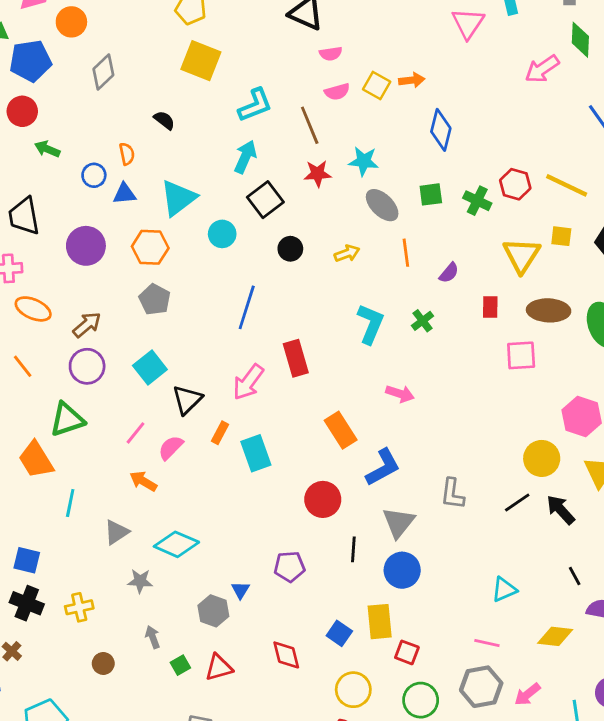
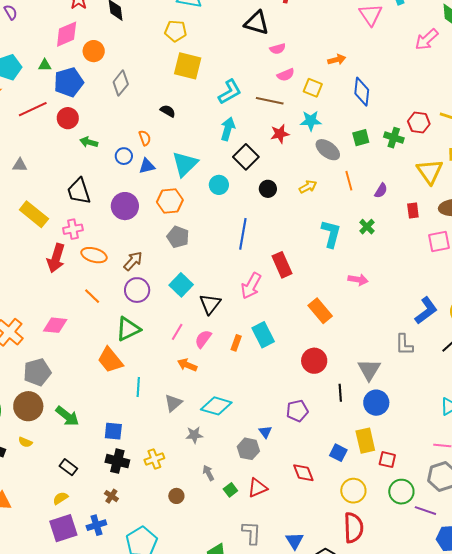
yellow square: (377, 86) -> (313, 88), moved
brown line: (310, 125) -> (270, 101), turned -48
orange rectangle: (220, 433) -> (236, 343), moved
blue L-shape: (383, 467) -> (426, 311), moved

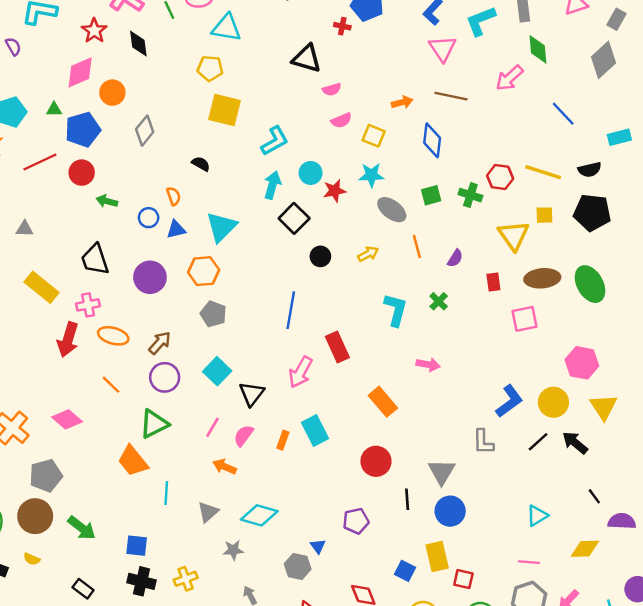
brown line: (270, 101) -> (451, 96), moved
cyan circle: (219, 185) -> (311, 173), moved
pink diamond: (55, 325) -> (67, 419), turned 35

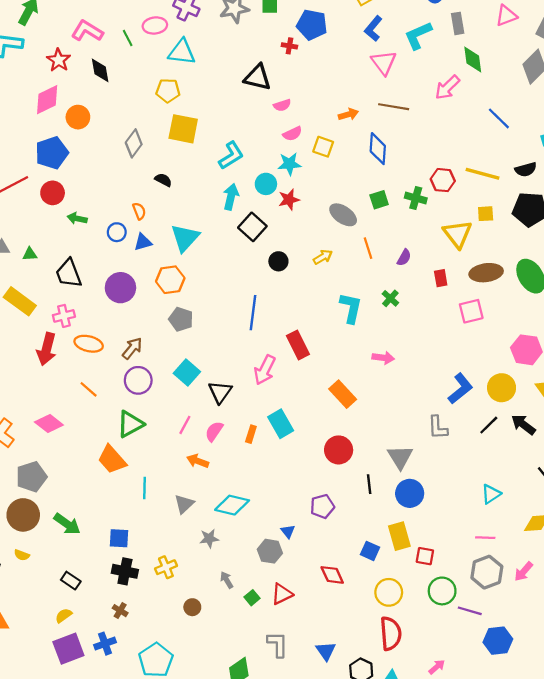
green triangle: (54, 109) -> (30, 254), moved
gray diamond: (145, 131) -> (134, 143), moved
cyan star: (371, 175) -> (289, 164), moved

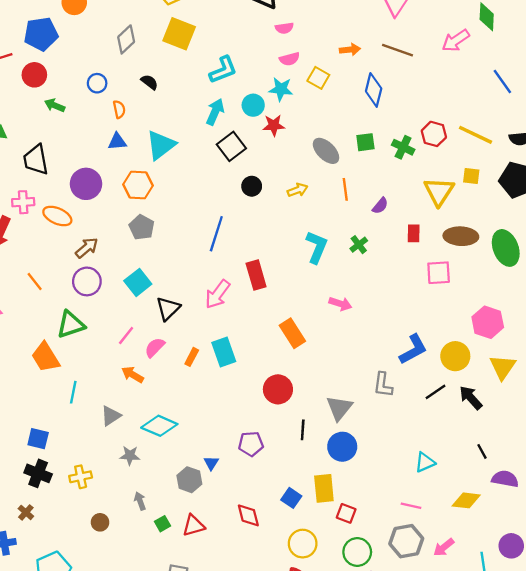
blue circle: (117, 232) -> (97, 83), moved
orange ellipse: (89, 344) -> (57, 216), moved

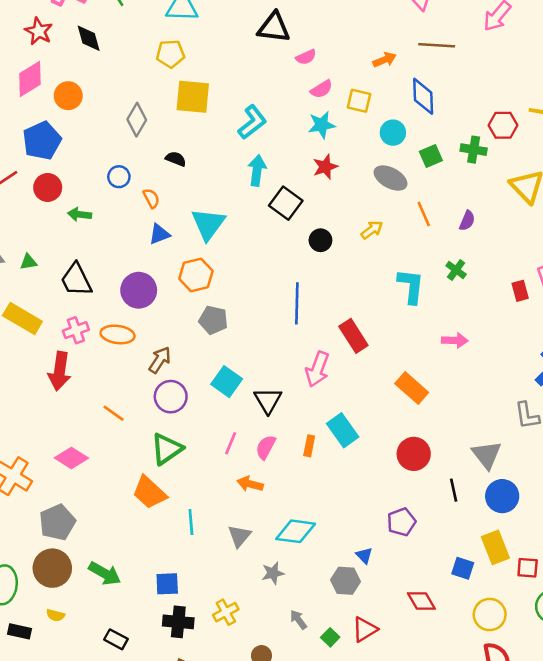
cyan circle: (253, 105) -> (393, 133), moved
red rectangle: (414, 233) -> (520, 291), moved

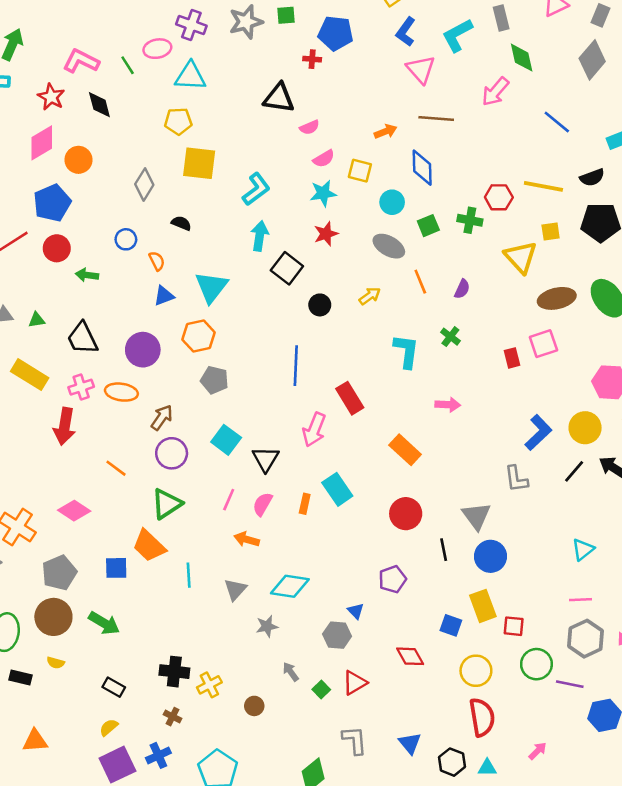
blue square: (167, 584) -> (116, 568), moved
yellow cross: (226, 612) -> (209, 685), moved

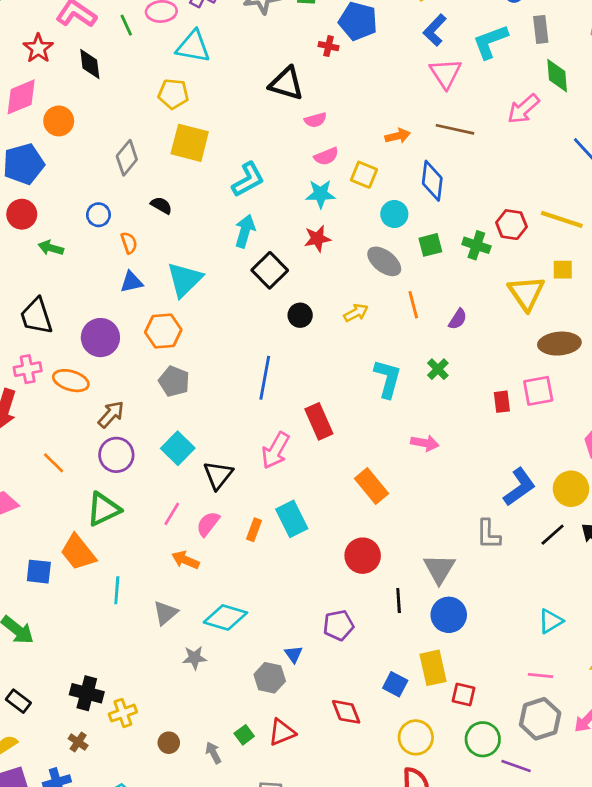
gray arrow: (291, 672) -> (213, 753), moved

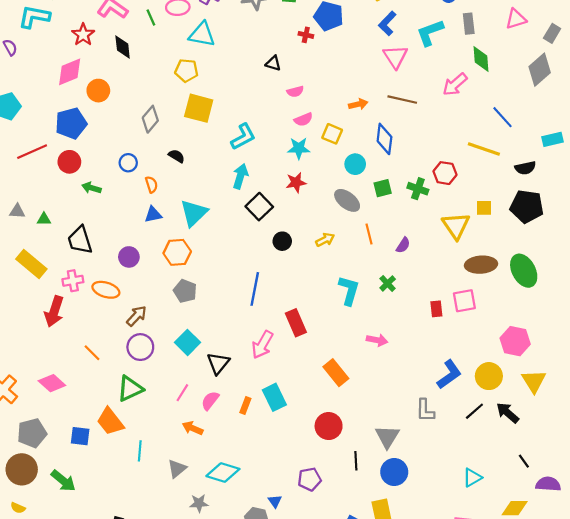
black triangle: (286, 83) -> (273, 63), size x0.6
yellow line: (562, 219) -> (484, 149), moved
purple circle: (100, 338) -> (129, 257), size x0.7

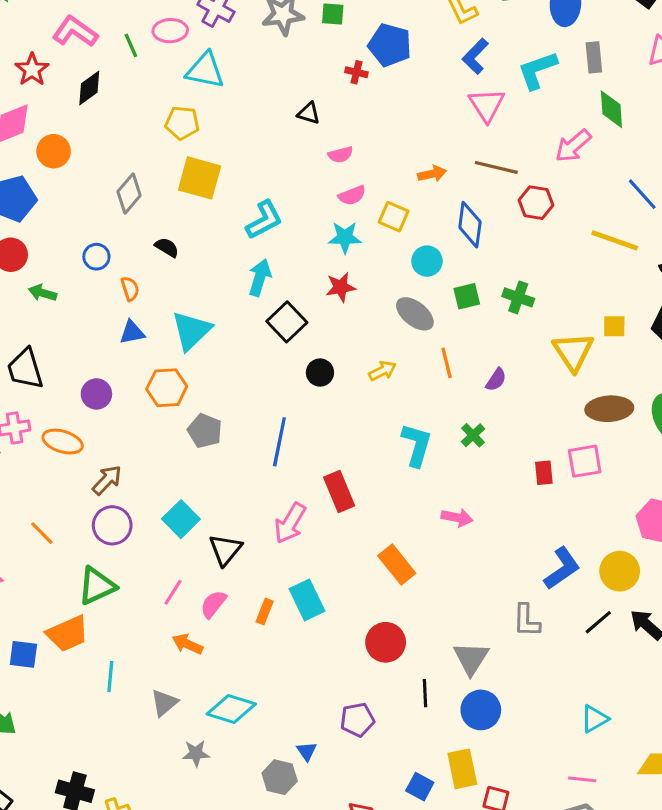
black diamond: (123, 47) -> (89, 88), turned 60
red hexagon: (445, 173) -> (536, 203), moved
gray pentagon: (185, 291) -> (205, 431), moved
orange trapezoid: (110, 422) -> (68, 634), turned -76

